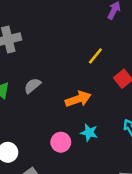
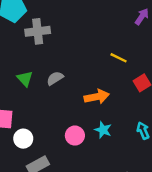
yellow line: (95, 56) -> (119, 58), turned 70

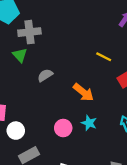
green triangle: (25, 79) -> (20, 55), moved
orange arrow: (97, 97) -> (83, 92), turned 50

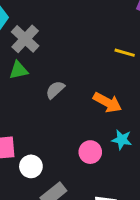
gray cross: (29, 32) -> (25, 39), turned -30
green triangle: (20, 55) -> (19, 70), turned -49

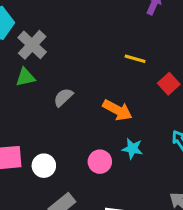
white circle: (31, 166) -> (44, 166), moved

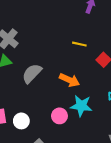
gray semicircle: (63, 97) -> (32, 73), size x1.5
cyan star: (132, 149) -> (81, 106), size x1.5

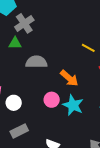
gray semicircle: (32, 73) -> (36, 62), turned 30
pink circle: (59, 116) -> (52, 100), moved

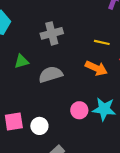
gray cross: (24, 23) -> (52, 33), moved, turned 36
orange arrow: (69, 78) -> (96, 68), moved

